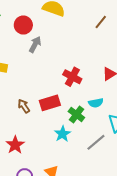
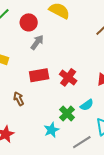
red rectangle: (50, 103) -> (39, 75), moved
cyan semicircle: (96, 103) -> (87, 105), turned -32

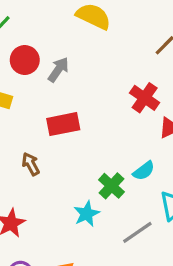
red circle: (29, 22) -> (25, 60), moved
red cross: (68, 77) -> (145, 98), moved

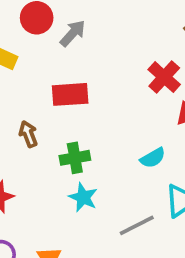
green cross: (111, 186) -> (75, 158), moved, turned 30
cyan star: (87, 214) -> (83, 197), turned -30

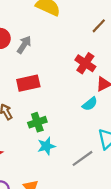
cyan semicircle: (153, 158) -> (90, 104), moved
cyan star: (83, 197) -> (46, 146), turned -30

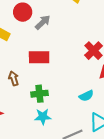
cyan semicircle: (90, 104) -> (86, 96), moved

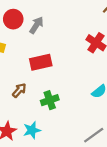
brown arrow: (14, 78) -> (19, 90), turned 72
cyan star: (43, 117) -> (32, 130), moved

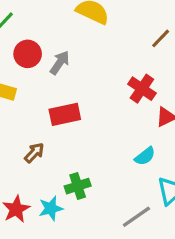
green cross: (50, 100) -> (78, 186), moved

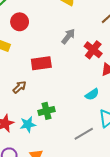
gray arrow: (60, 63) -> (68, 36), moved

